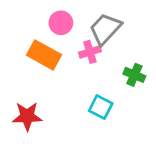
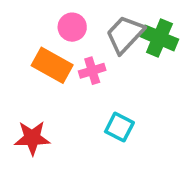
pink cross: (90, 52) -> (92, 71), moved
green cross: (134, 75) -> (159, 38), moved, size x1.4

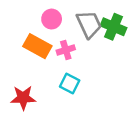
gray trapezoid: (125, 34) -> (89, 24), turned 112
cyan square: (119, 127) -> (70, 84), moved

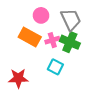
green cross: (114, 27) -> (70, 42), moved

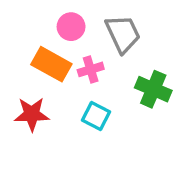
green cross: (70, 42) -> (153, 89), moved
red star: (18, 78) -> (32, 114), moved

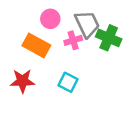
pink cross: (91, 69) -> (73, 40), moved
green cross: (153, 89) -> (109, 38), moved

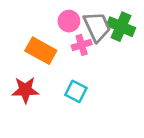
pink circle: (50, 19) -> (69, 21), moved
green cross: (109, 38) -> (121, 27), moved

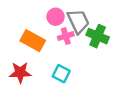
green cross: (121, 27) -> (98, 36), moved

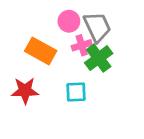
green cross: (98, 36) -> (99, 58), moved, turned 30
cyan square: (61, 74) -> (76, 92), turned -30

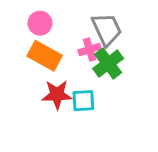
pink circle: (69, 21) -> (40, 23), moved
red star: (25, 91) -> (57, 94), moved

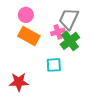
gray trapezoid: (107, 29) -> (69, 19), turned -130
red star: (57, 94) -> (19, 82), moved

